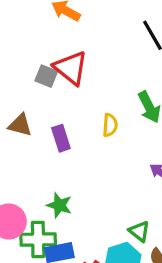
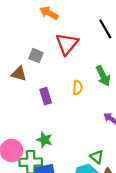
red triangle: (71, 68) -> (67, 44), moved, turned 30
brown triangle: (20, 125) -> (19, 74), moved

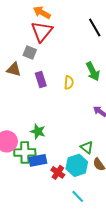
red triangle: (67, 44) -> (42, 31), moved
purple rectangle: (46, 96) -> (41, 79), moved

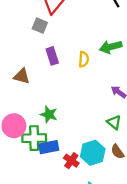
brown triangle: (14, 69) -> (22, 76), moved
green arrow: (93, 71) -> (111, 47), turned 102
green triangle: (87, 147) -> (114, 122), moved

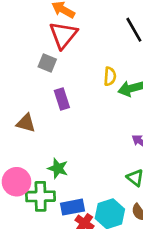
yellow semicircle: (84, 59) -> (110, 76), moved
blue rectangle: (49, 147) -> (73, 207), moved

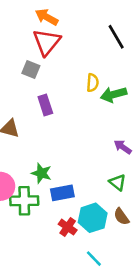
blue rectangle: (73, 207) -> (62, 193), moved

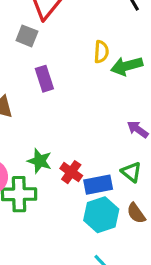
blue rectangle: (62, 193) -> (98, 185), moved
red cross: (68, 227) -> (71, 172), moved

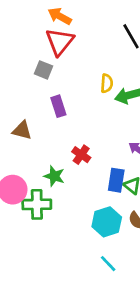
red cross: (71, 172) -> (81, 155), moved
blue rectangle: (98, 185) -> (116, 180), moved, turned -70

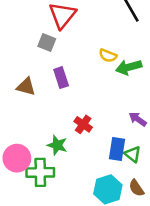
yellow semicircle: (107, 83) -> (108, 55), turned 108
brown triangle: (22, 130) -> (26, 87), moved

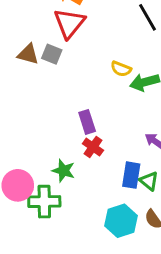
purple rectangle: (61, 78) -> (87, 122), moved
brown triangle: (26, 87) -> (28, 54), moved

